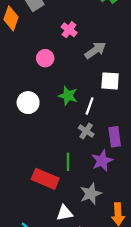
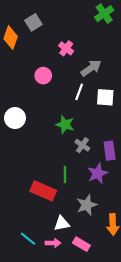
green star: (68, 96) -> (65, 125), moved
white circle: (28, 103) -> (15, 118), moved
white line: (90, 106) -> (79, 92), moved

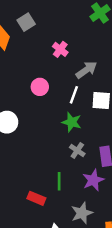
pink circle: (43, 76) -> (40, 87), moved
green star: (65, 125) -> (72, 122), moved
red rectangle: (43, 191) -> (36, 198), size x0.7

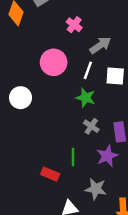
pink circle: (40, 87) -> (54, 62), size x1.5
gray star: (82, 213) -> (96, 189), turned 30

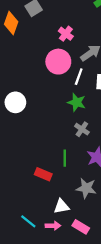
pink circle: (54, 62) -> (58, 62), moved

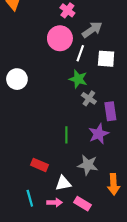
gray cross: (82, 129) -> (89, 98), moved
red rectangle: (43, 174) -> (40, 165), moved
cyan line: (28, 221) -> (30, 198), turned 35

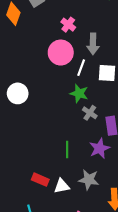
gray arrow: (92, 30) -> (93, 44), turned 126
white triangle: (63, 183) -> (62, 186), moved

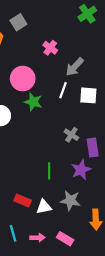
gray arrow: (93, 44) -> (75, 67), turned 42
pink circle: (61, 53) -> (23, 79), moved
green star: (79, 93) -> (33, 102), moved

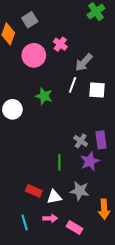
pink circle: (23, 79) -> (34, 55), moved
gray cross: (71, 135) -> (81, 141), moved
pink arrow: (38, 238) -> (50, 218), moved

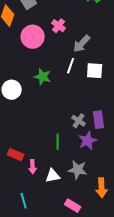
red rectangle: (34, 191) -> (16, 155), moved
pink arrow: (50, 218) -> (33, 167), moved, turned 88

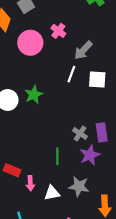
green star: (43, 77) -> (34, 95), moved, turned 30

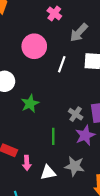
pink circle: (30, 43) -> (34, 46), moved
white line: (71, 74) -> (62, 64), moved
green star: (34, 95) -> (30, 104), moved

